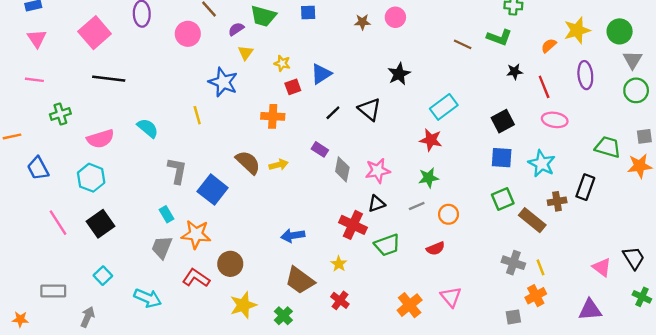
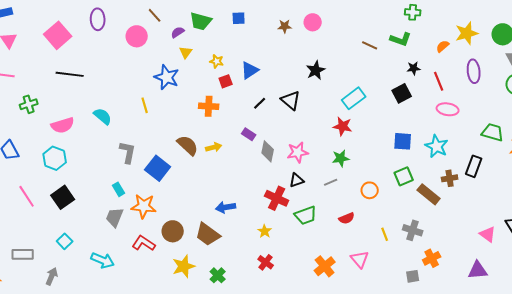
black square: (503, 121) -> (402, 93), moved
orange circle: (448, 214) -> (370, 190), moved
yellow line: (541, 267) -> (385, 234), moved
brown trapezoid: (300, 280) -> (208, 234), moved

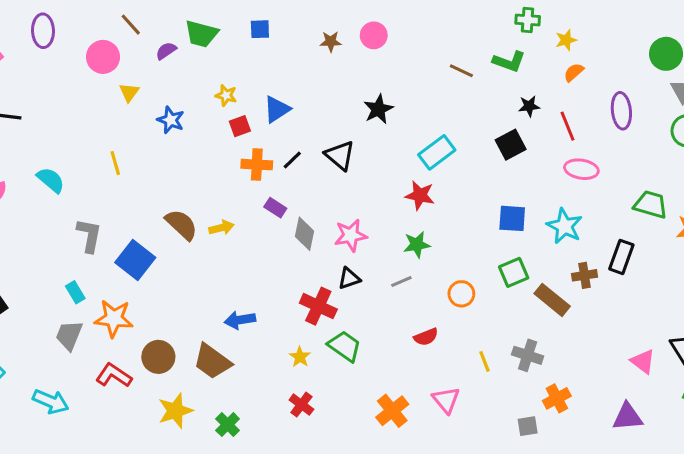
yellow star: (467, 33) -> (566, 40), moved, size x0.6
yellow triangle: (186, 52) -> (129, 92), moved
blue star: (167, 77) -> (171, 120), moved, size x0.7
orange cross: (209, 106) -> (257, 165), moved
green trapezoid: (306, 215) -> (345, 346), moved, turned -125

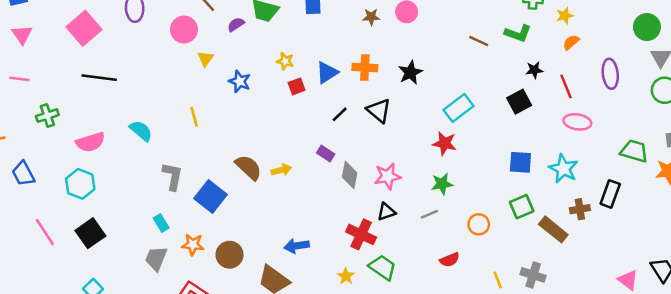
orange cross: (257, 165) -> (365, 67), moved
orange star: (114, 318) -> (193, 245), size x0.7
brown circle: (158, 357) -> (230, 255), moved

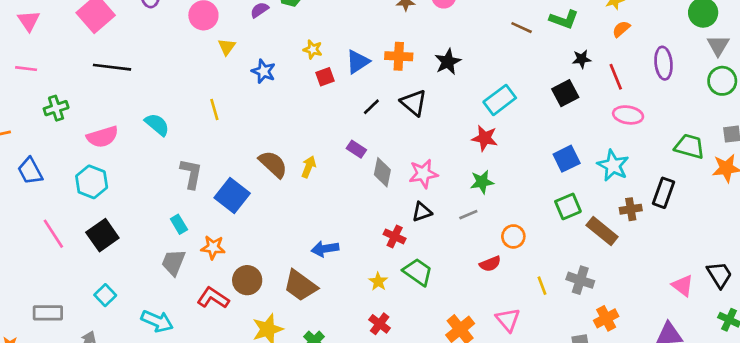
blue square: (520, 162) -> (567, 159), turned -30
yellow arrow: (281, 170) -> (309, 167), turned -54
orange circle: (479, 224) -> (513, 236), moved
red cross: (361, 234) -> (395, 236), size x0.7
brown circle: (230, 255) -> (247, 280), moved

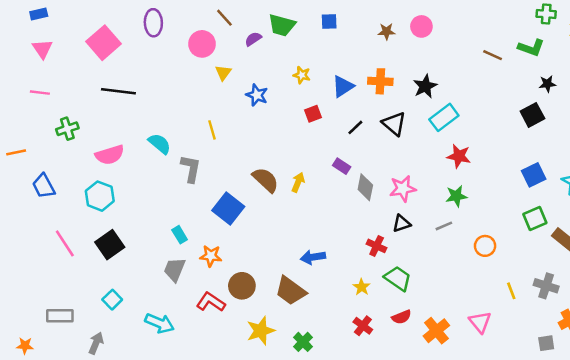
red square: (325, 77) -> (313, 114), moved
cyan rectangle: (500, 100) -> (444, 117), moved
gray L-shape: (191, 174) -> (191, 169), moved
red semicircle: (490, 264) -> (401, 317), moved

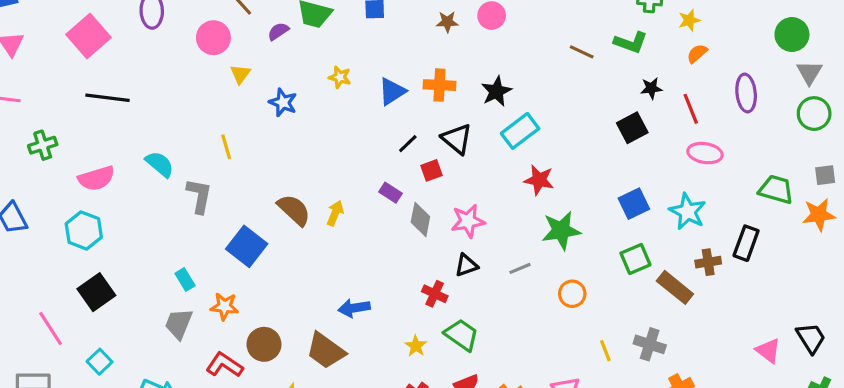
red square: (313, 114) -> (432, 170), moved
green star: (456, 196) -> (561, 231), moved, size x1.4
pink line: (65, 243) -> (51, 329), moved

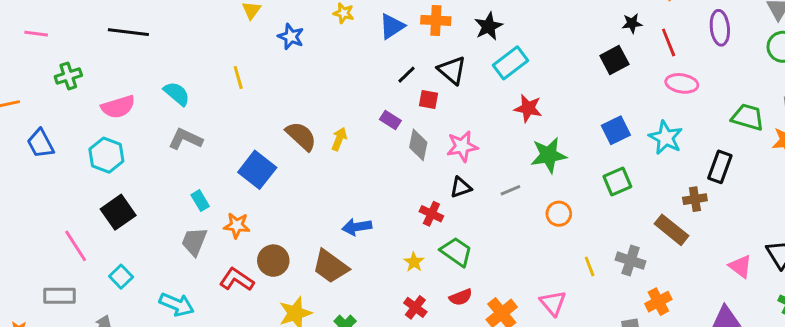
red square: (432, 170) -> (429, 100), turned 30
gray L-shape: (199, 196) -> (185, 139), moved, turned -76
brown cross: (708, 262) -> (695, 199), moved
brown rectangle: (675, 287) -> (672, 230), moved

